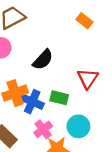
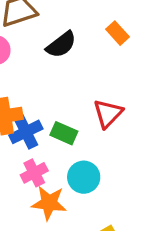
black semicircle: (43, 60) -> (61, 45), moved
blue cross: (32, 102) -> (26, 132), turned 30

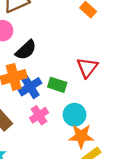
black semicircle: (61, 45) -> (26, 50), moved
orange star: (49, 203) -> (81, 136), moved

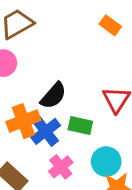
black semicircle: (26, 50) -> (53, 96), moved

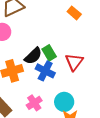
green rectangle: (80, 126) -> (49, 53), moved, turned 42
blue cross: (46, 131) -> (45, 71), moved, turned -30

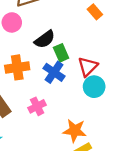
black semicircle: (33, 56) -> (45, 39), moved
cyan circle: (64, 102) -> (94, 87), moved

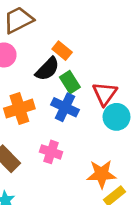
orange rectangle: (95, 12) -> (62, 51), moved
pink cross: (37, 106) -> (51, 152), turned -36

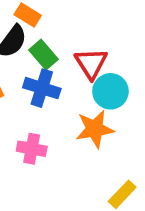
orange star: (101, 174) -> (95, 129), moved

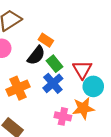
blue cross: (42, 88) -> (53, 83), turned 30
pink cross: (32, 149) -> (63, 116), moved

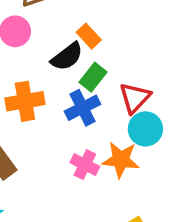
green rectangle: (55, 64) -> (93, 77), turned 63

